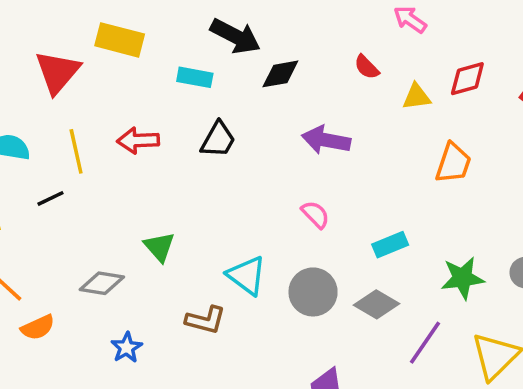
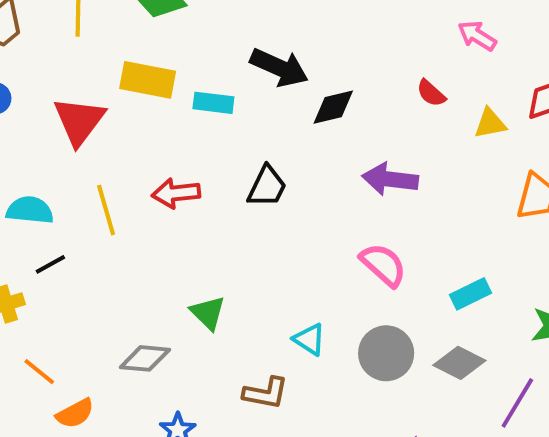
cyan rectangle: (195, 77) -> (213, 103), moved
black line: (51, 198) -> (50, 264), moved
pink semicircle: (315, 214) -> (383, 265), size x1.4
cyan triangle: (247, 276) -> (309, 339), size x0.7

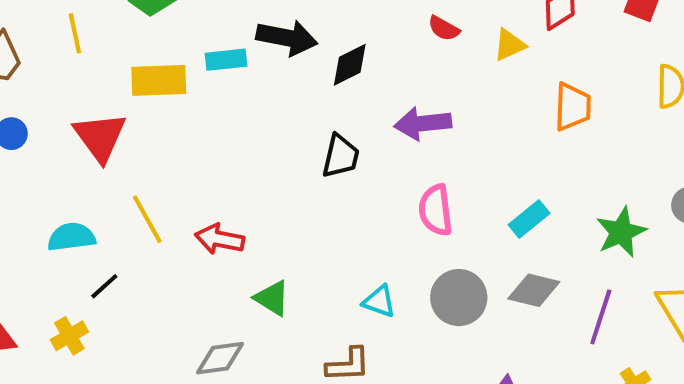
cyan rectangle: (213, 103) -> (226, 60), moved
black trapezoid: (267, 187) -> (341, 156), moved
red arrow: (176, 193) -> (220, 239), moved, turned 30
pink semicircle: (383, 265) -> (436, 210), turned -126

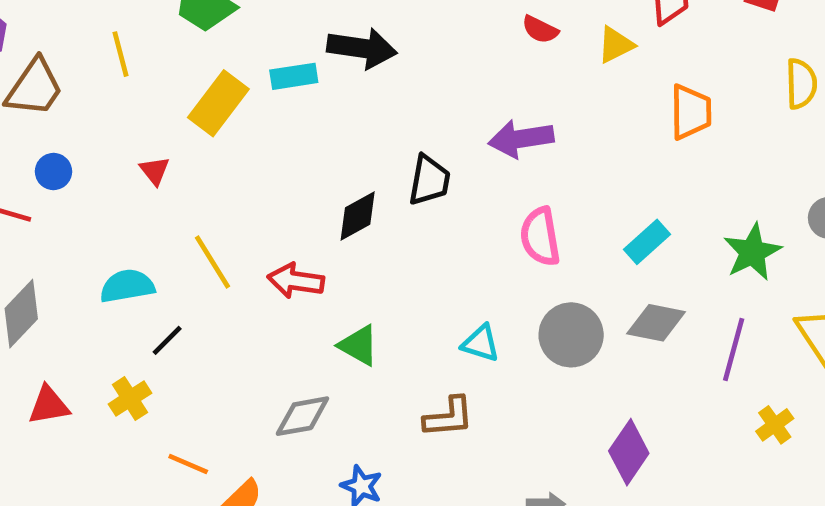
black diamond: (350, 65) -> (358, 216), moved
yellow rectangle: (159, 80) -> (218, 103), turned -48
red triangle: (100, 137) -> (155, 171), size x0.5

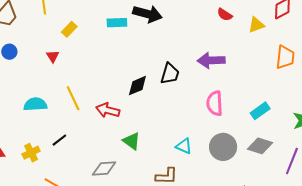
yellow rectangle: (218, 103) -> (69, 29), moved, size x0.6
black line: (167, 340) -> (59, 140), moved

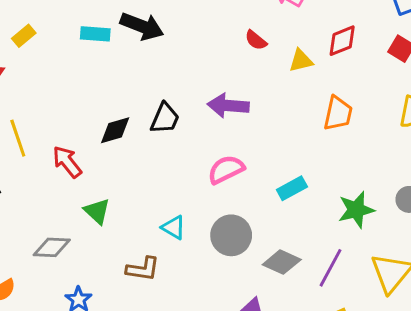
pink semicircle: (215, 103) -> (226, 170), turned 60
red arrow: (108, 110) -> (67, 162), turned 30
gray diamond: (260, 146) -> (282, 262), moved

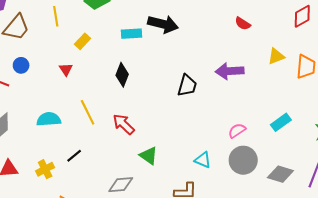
yellow triangle: (301, 61) -> (276, 56), moved
black diamond: (115, 130) -> (122, 75), moved, turned -45
pink semicircle: (226, 170) -> (237, 131), moved, size x0.7

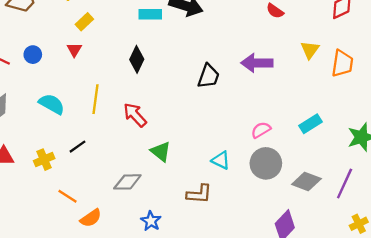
yellow rectangle: (82, 41) -> (84, 22), moved
yellow triangle: (276, 56) -> (310, 50), turned -36
blue circle: (21, 65) -> (33, 55), moved
yellow line: (88, 112) -> (96, 99), turned 30
cyan semicircle: (49, 119) -> (52, 104), turned 30

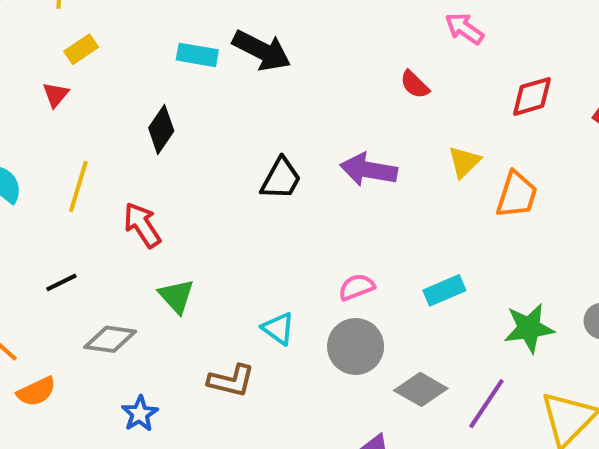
black line: (77, 147) -> (61, 282), moved

